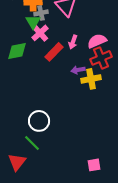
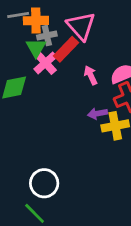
pink arrow: (73, 42) -> (91, 75), turned 136
red rectangle: (54, 52) -> (66, 49), moved

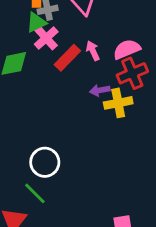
green triangle: (36, 48) -> (36, 22), turned 35
red rectangle: (66, 49) -> (67, 58), moved

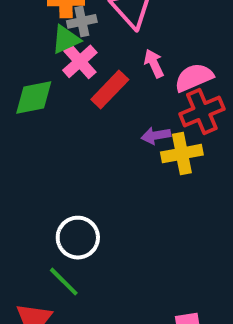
pink arrow: (93, 51) -> (154, 63), moved

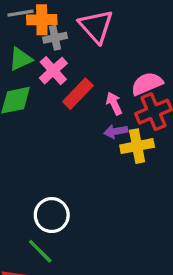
green triangle: (66, 39) -> (20, 59), moved
pink arrow: (154, 63) -> (114, 103), moved

